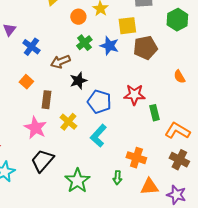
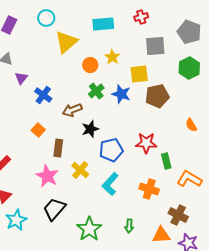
blue pentagon: (99, 102) -> (111, 150), turned -30
orange cross: (136, 158) -> (149, 189), moved
brown cross: (179, 160) -> (178, 215), moved

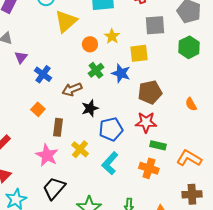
brown pentagon: (157, 96) -> (150, 92), moved
green rectangle: (166, 161) -> (158, 145), moved, turned -63
brown cross: (178, 215) -> (192, 194), moved, turned -30

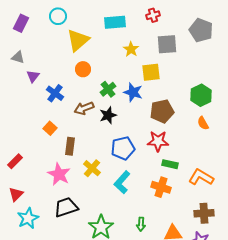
yellow star: (112, 36) -> (131, 49), moved
orange circle: (90, 44) -> (83, 69), moved
green hexagon: (189, 47) -> (201, 95), moved
black star: (90, 108) -> (108, 115), moved
black trapezoid: (54, 188) -> (66, 207), turned 30

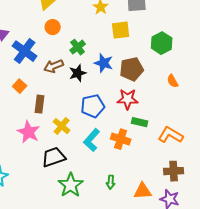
blue star: (133, 92) -> (104, 63), moved
blue cross: (55, 93) -> (25, 51), size x1.4
green hexagon: (201, 95) -> (162, 43), moved
orange cross: (161, 187) -> (121, 139), moved
black trapezoid: (66, 207) -> (54, 157), moved

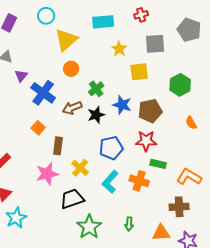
pink star: (29, 132) -> (47, 174), turned 30
brown cross: (174, 171) -> (179, 207), moved

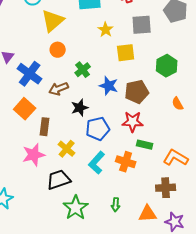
black star: (96, 115) -> (80, 108), moved
orange square: (38, 128) -> (25, 109), size x1.5

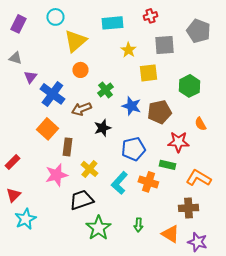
red star: (133, 122) -> (178, 142), moved
blue pentagon: (98, 129) -> (133, 149), moved
orange triangle: (148, 214) -> (170, 234), turned 36

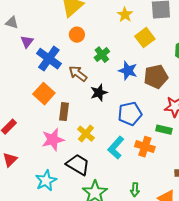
yellow square: (148, 73) -> (145, 38), turned -30
brown arrow: (81, 109) -> (78, 74), turned 60
black trapezoid: (81, 200) -> (78, 165), turned 50
cyan star: (25, 219) -> (46, 181), moved

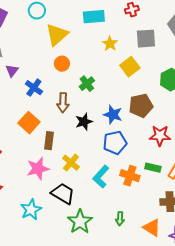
blue cross: (49, 59) -> (34, 88), size x0.7
blue star: (128, 71) -> (113, 115), moved
brown arrow: (78, 74) -> (63, 103), turned -126
green rectangle: (164, 130) -> (153, 168), moved

